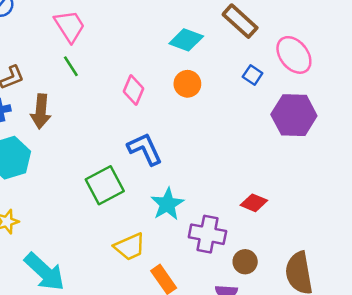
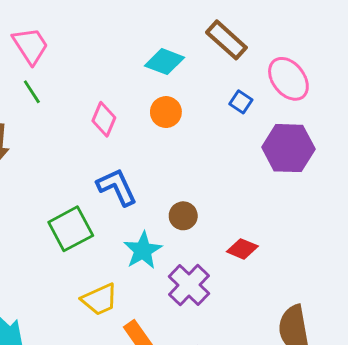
purple cross: (207, 234) -> (189, 285), turned 33
brown circle: (245, 262) -> (183, 216), moved

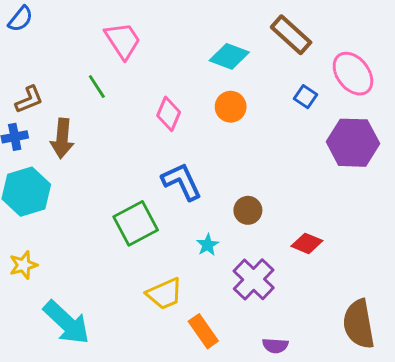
pink trapezoid: (30, 46) -> (123, 41), moved
cyan star: (143, 250) -> (208, 245), size x0.6

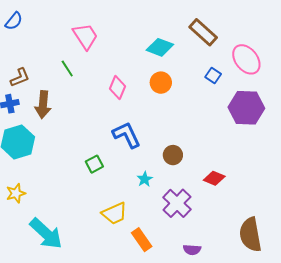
green square: (136, 223) -> (94, 164), size x0.6

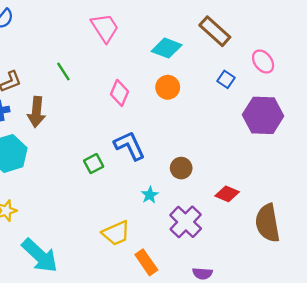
pink trapezoid: (85, 36) -> (105, 28), moved
pink ellipse: (246, 59) -> (263, 61), size x0.7
green square: (94, 164) -> (94, 164), moved
brown semicircle: (250, 235) -> (268, 223), moved

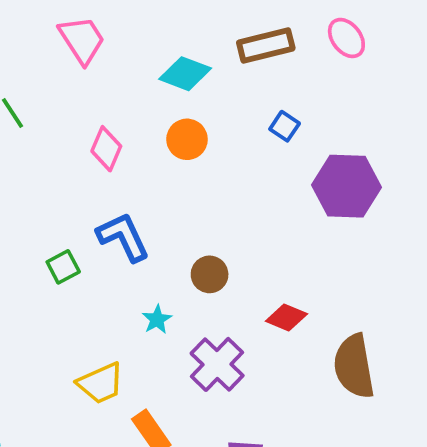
brown rectangle: (215, 31) -> (266, 45), turned -56
pink ellipse: (263, 61) -> (346, 38), moved

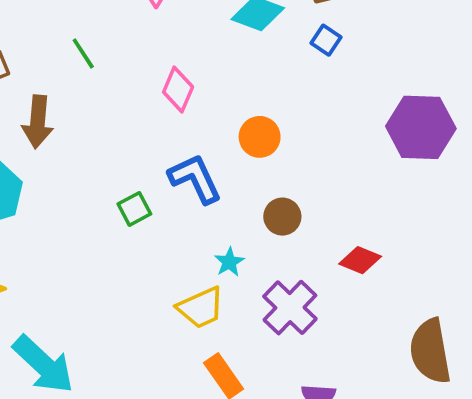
blue square: (285, 126) -> (326, 40), moved
orange circle: (187, 139) -> (260, 137), moved
brown semicircle: (354, 366) -> (430, 351), moved
yellow trapezoid: (101, 383) -> (201, 308), moved

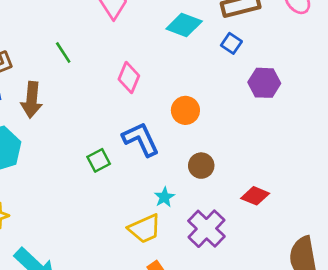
purple hexagon: (421, 127) -> (264, 83), moved, size x0.7

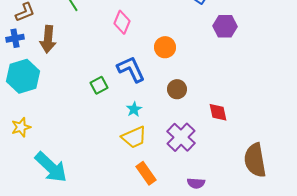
red diamond: (255, 196) -> (218, 112), turned 55
cyan star: (164, 197) -> (134, 109), moved

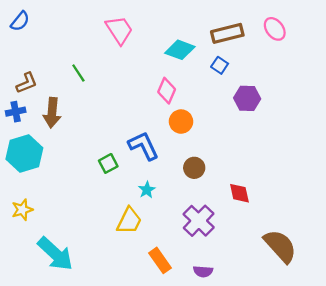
pink diamond: (122, 22) -> (167, 91), moved
yellow trapezoid: (134, 137) -> (129, 221), moved, turned -40
brown semicircle: (255, 160) -> (280, 246), turned 148
purple semicircle: (196, 183) -> (203, 271), moved

